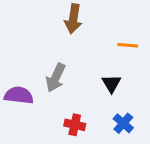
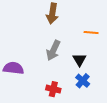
gray arrow: (56, 78) -> (53, 50), moved
blue cross: (123, 123) -> (83, 81), moved

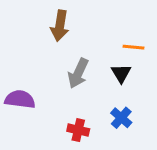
brown arrow: (52, 14) -> (60, 26), moved
black triangle: (80, 60) -> (121, 73), moved

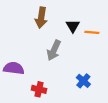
black triangle: (121, 73) -> (73, 26), moved
red cross: (78, 130) -> (39, 89), moved

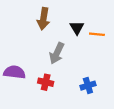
blue cross: (83, 81) -> (88, 86), turned 32
red cross: (39, 89) -> (46, 82), moved

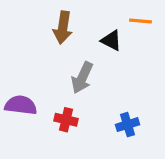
black triangle: (77, 28) -> (111, 40), turned -32
orange line: (97, 34) -> (140, 21), moved

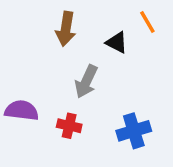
orange line: (140, 21) -> (147, 22), turned 55
blue cross: (127, 125) -> (134, 131), size x1.4

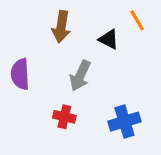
purple semicircle: (22, 110) -> (20, 74), moved, turned -100

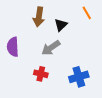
black triangle: (109, 39) -> (61, 25), moved, turned 48
gray arrow: (80, 76) -> (51, 48), turned 30

